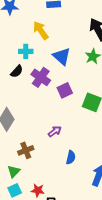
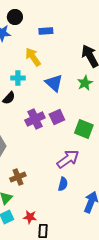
purple cross: (41, 77) -> (35, 119), moved, turned 30
purple arrow: (55, 131) -> (68, 159), moved, size x1.6

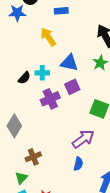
cyan cross: (18, 78) -> (42, 73), moved
blue triangle: (54, 83) -> (69, 63), turned -30
purple square: (57, 117) -> (72, 87), moved

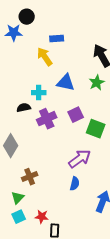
blue rectangle: (61, 11) -> (57, 39), moved
black semicircle: (24, 78) -> (24, 108), moved, turned -144
purple square: (72, 87) -> (76, 115), moved

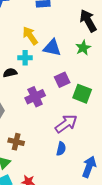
yellow arrow: (45, 57) -> (30, 36), moved
purple cross: (47, 119) -> (35, 97), moved
brown cross: (30, 177) -> (16, 142), turned 35

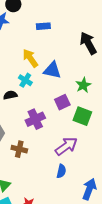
green star: (83, 48) -> (83, 85), moved
cyan cross: (25, 58) -> (25, 80), turned 32
brown cross: (16, 142) -> (19, 149), moved

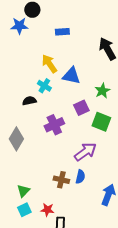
brown cross: (19, 149) -> (61, 180), moved

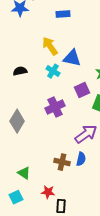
cyan cross: (44, 86) -> (53, 71), moved
black semicircle: (29, 101) -> (20, 71), moved
green triangle: (23, 191) -> (24, 173), turned -40
cyan square: (24, 210) -> (16, 197), moved

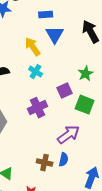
blue triangle: (72, 58) -> (55, 35), moved, turned 48

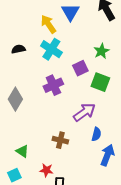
cyan cross: (36, 72) -> (51, 49), size x1.5
blue semicircle: (64, 160) -> (96, 134), moved

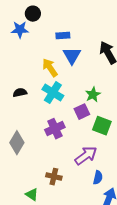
green star: (101, 51) -> (93, 95), moved
brown cross: (60, 140) -> (54, 177), moved
green triangle: (22, 151) -> (32, 195), moved

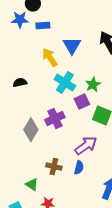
blue rectangle: (63, 36) -> (43, 26), moved
cyan cross: (53, 93) -> (65, 83), moved
gray diamond: (17, 143) -> (31, 130), moved
blue semicircle: (98, 178) -> (79, 168), moved

